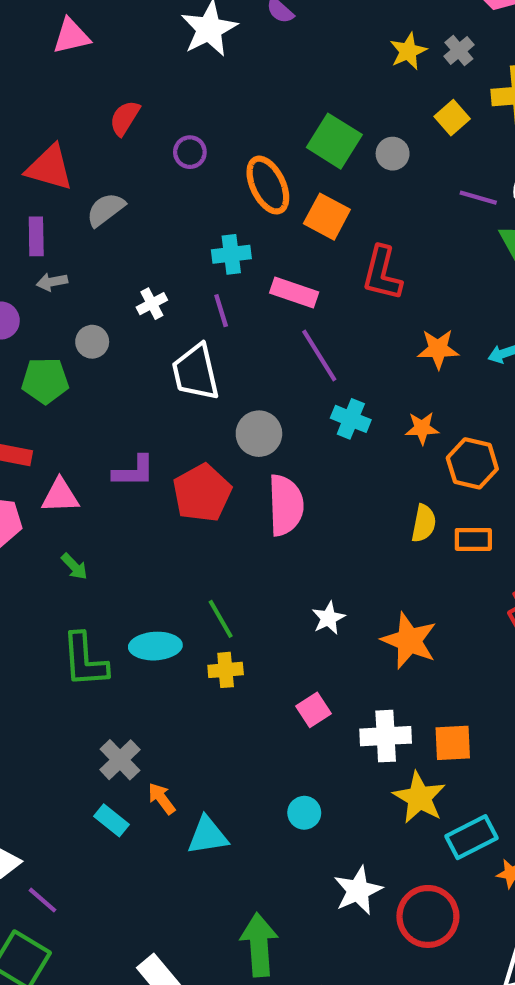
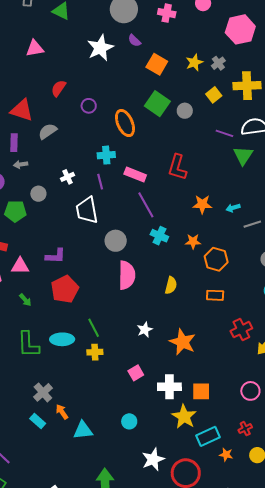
orange square: (327, 217) -> (157, 64), moved
red pentagon: (202, 493) -> (65, 289), moved
yellow semicircle: (424, 523) -> (171, 285), moved

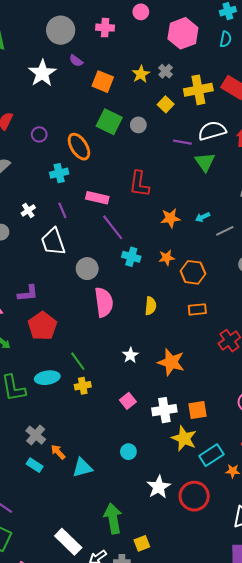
cyan cross: (106, 155) -> (59, 173), moved

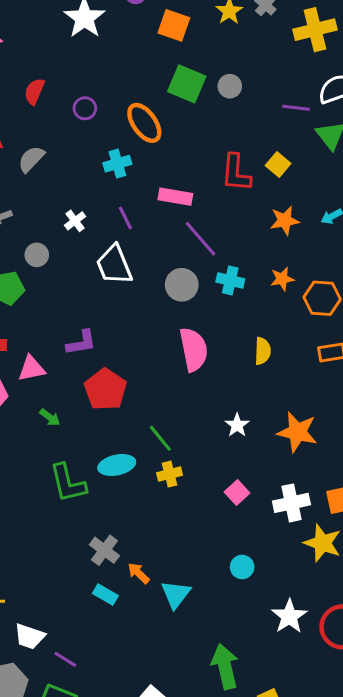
yellow square: (166, 104) -> (278, 164), moved
gray circle: (87, 269) -> (182, 285), moved
cyan triangle: (82, 468) -> (176, 594), turned -35

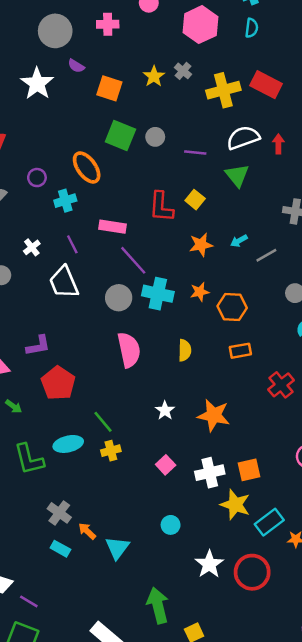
purple circle: (85, 108) -> (37, 178), moved
purple line: (296, 108) -> (195, 153), moved
cyan cross: (230, 280) -> (158, 294), size x1.4

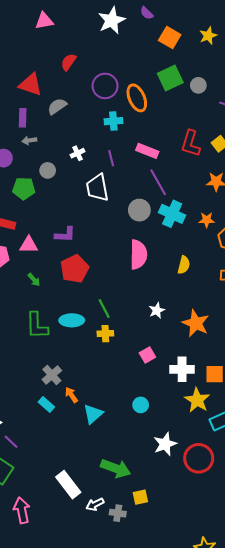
green square: (120, 136) -> (170, 78), turned 30
purple circle: (37, 178) -> (105, 86), moved, size x1.6
green arrow: (158, 605) -> (116, 468), turned 112

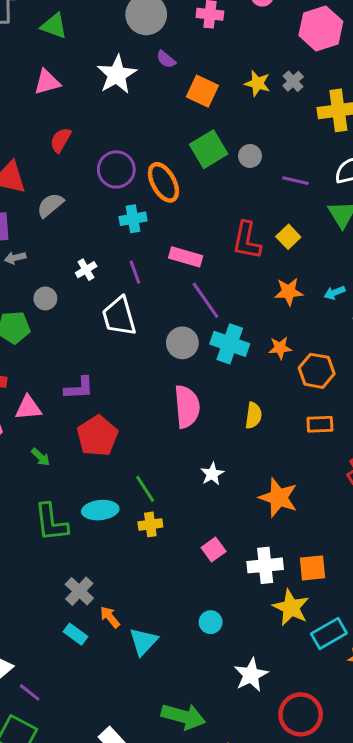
pink triangle: (44, 21) -> (47, 82), moved
yellow star: (208, 36) -> (257, 83), turned -30
white star: (157, 310) -> (212, 474), moved
red circle: (199, 458) -> (301, 714), moved

